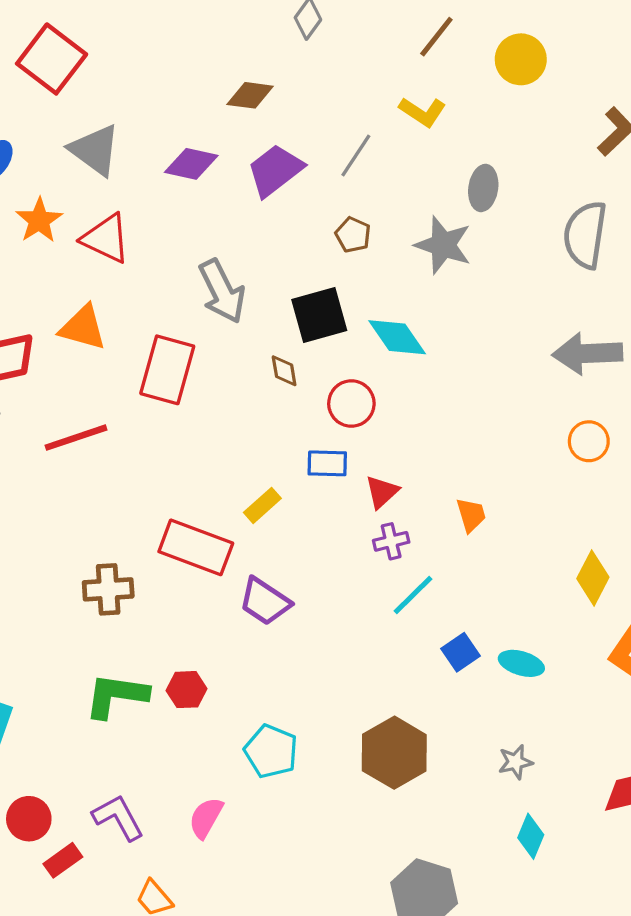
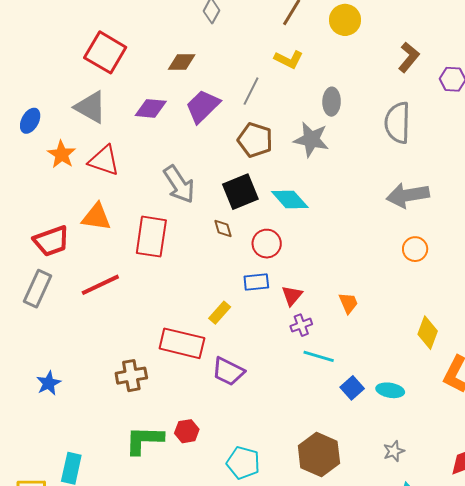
red square: (52, 59) -> (105, 52), moved
brown pentagon: (353, 235) -> (255, 140), size x1.6
cyan line: (413, 595) -> (319, 356), turned 68

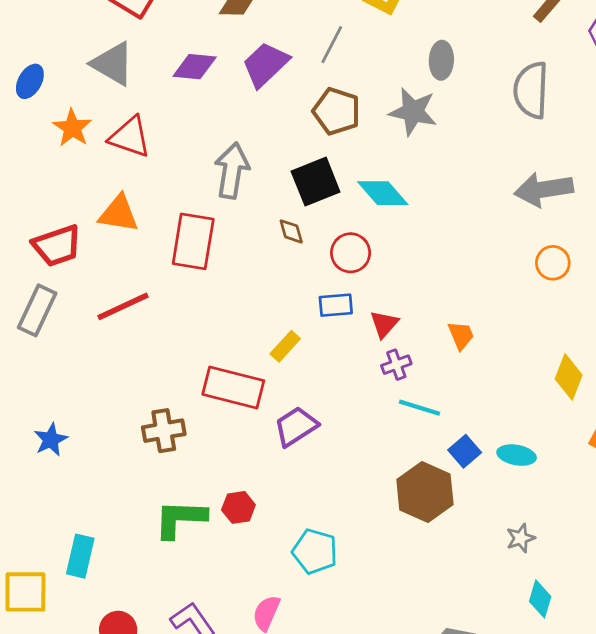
gray arrow: (179, 184) -> (232, 171), turned -138
purple trapezoid: (228, 371) -> (296, 426), turned 120
brown hexagon: (319, 454) -> (425, 492), moved

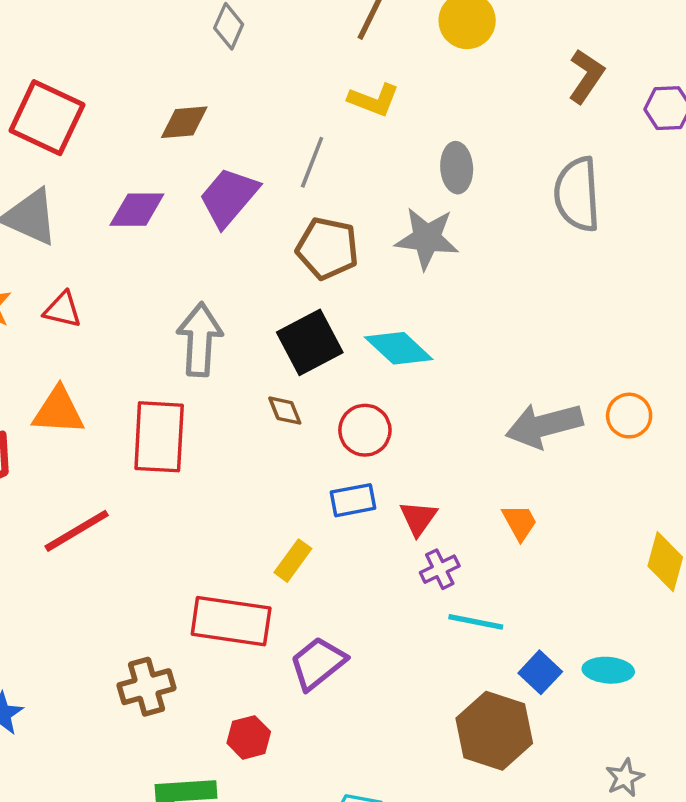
red triangle: (130, 137) -> (62, 310), size x0.7
gray arrow: (544, 189) -> (544, 425), moved
red hexagon: (238, 507) -> (249, 737), moved

